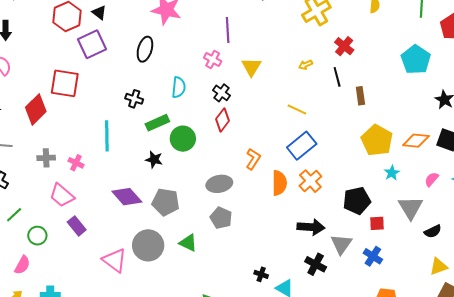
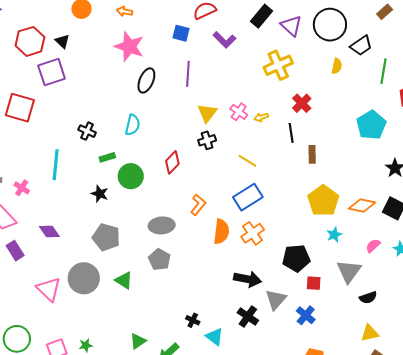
black ellipse: (145, 49) -> (146, 80), moved
pink cross: (213, 60) -> (239, 112), moved
black cross: (221, 93) -> (207, 140), moved, turned 30
green rectangle: (157, 123) -> (107, 157), size x0.7
purple diamond: (127, 197) -> (49, 232), moved, size x0.7

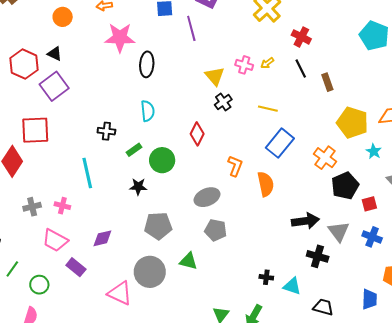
purple line: (188, 74) -> (191, 28), moved
purple diamond: (49, 232) -> (102, 238), turned -50
orange cross: (253, 233) -> (325, 158), moved

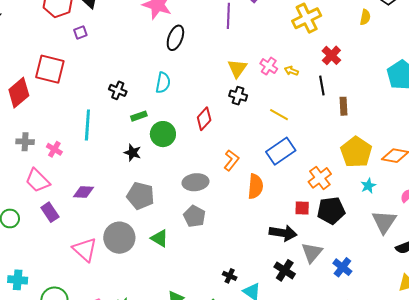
yellow arrow: (267, 63) -> (291, 71), turned 40
purple square: (54, 86) -> (80, 33), size x0.5
black cross: (223, 102) -> (238, 96), turned 36
red square: (369, 204) -> (302, 208), moved

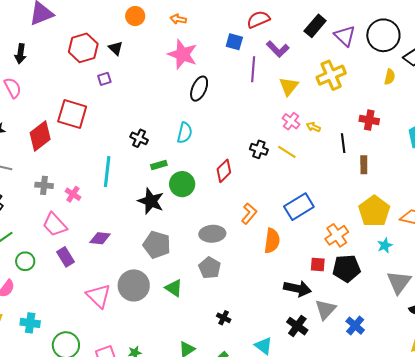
red cross: (331, 55) -> (369, 120), moved, turned -36
yellow triangle: (237, 68) -> (289, 86), moved
yellow line: (279, 115) -> (287, 152), moved
black star: (133, 153) -> (151, 201), size x1.5
black cross: (230, 276) -> (224, 318), moved

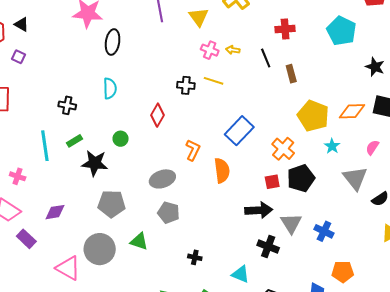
purple square: (104, 79) -> (19, 57), turned -32
green rectangle: (159, 165) -> (75, 141), moved
green circle: (182, 184) -> (121, 139), size x0.6

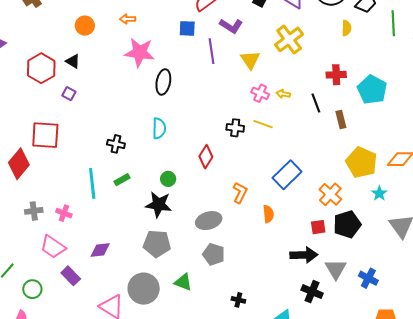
cyan pentagon: (341, 31) -> (372, 90), moved
black star: (95, 163) -> (159, 204), moved
orange semicircle: (222, 170) -> (268, 214), size x0.7

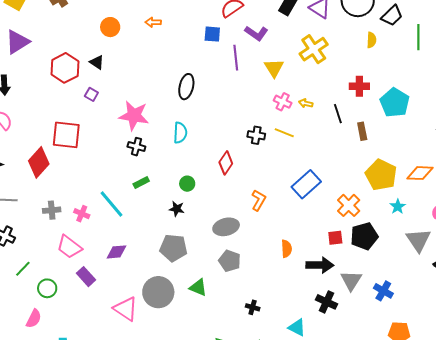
pink star: (140, 52) -> (134, 116), moved
cyan line: (92, 183) -> (112, 204), moved, turned -36
black star: (159, 204) -> (177, 209), size x0.6
orange semicircle: (268, 214) -> (286, 249), moved

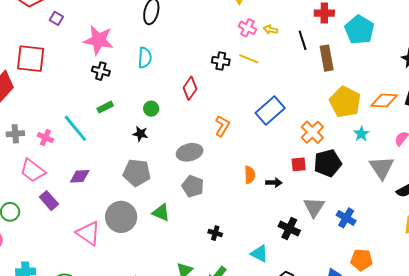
brown rectangle: (362, 131) -> (327, 58), size x1.4
black arrow: (320, 265) -> (274, 183), moved, size x0.6

